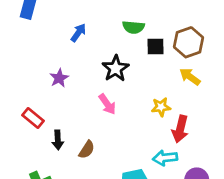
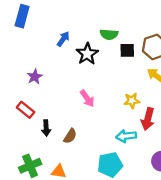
black star: (116, 68) -> (87, 54), moved
purple star: (59, 78) -> (35, 77), moved
cyan arrow: (165, 158) -> (126, 136), moved

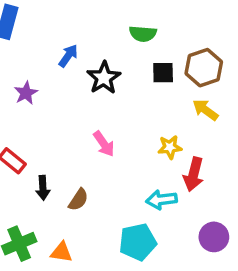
green semicircle: (109, 34) -> (143, 34), moved
purple star: (35, 77) -> (26, 93), moved

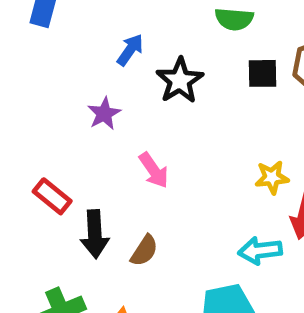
purple star: (26, 93) -> (104, 114), moved
pink arrow: (104, 144) -> (154, 170), moved
black arrow: (43, 188) -> (95, 234), size x1.4

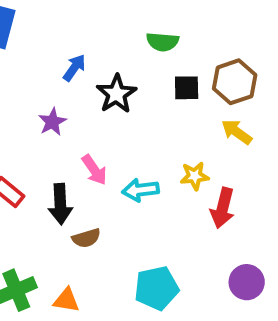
black arrow: (95, 234) -> (60, 204), moved
brown semicircle: (144, 251) -> (86, 238), turned 40
cyan arrow: (260, 251) -> (140, 190), moved

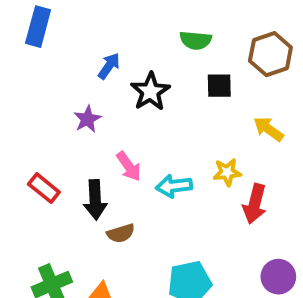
brown hexagon: (235, 82) -> (270, 54), moved

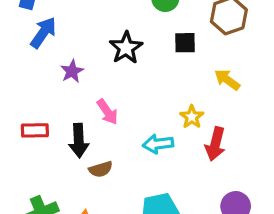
blue arrow: (109, 66) -> (43, 33), moved, size x1.4
yellow star: (227, 172) -> (192, 117), turned -30
cyan arrow: (174, 186) -> (158, 144), moved
red rectangle: (44, 188) -> (35, 130), turned -40

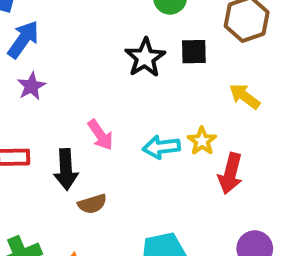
black star: (126, 48) -> (145, 58), moved
purple star: (72, 71) -> (31, 86), moved
cyan arrow: (158, 144) -> (161, 147), moved

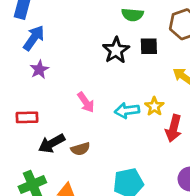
black arrow: (66, 169) -> (52, 143), moved, turned 64

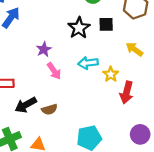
purple star: (39, 69) -> (44, 49), moved
cyan arrow: (127, 111) -> (88, 63), moved

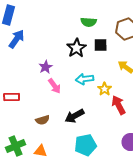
red arrow: (127, 92) -> (119, 105), turned 138
black arrow: (26, 105) -> (75, 116), moved
brown semicircle: (49, 109) -> (43, 120), moved

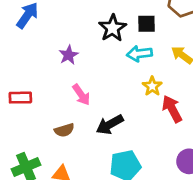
cyan arrow: (85, 79) -> (139, 54), moved
pink arrow: (55, 86) -> (81, 95), moved

